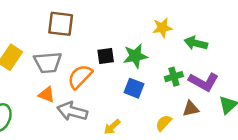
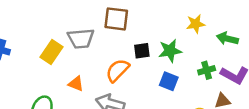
brown square: (61, 24) -> (116, 19), moved
gray trapezoid: (48, 62) -> (81, 39), moved
orange triangle: (46, 95) -> (76, 84), moved

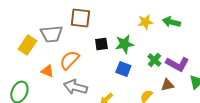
green arrow: (227, 39) -> (171, 22), moved
orange semicircle: (117, 70) -> (69, 60), moved
green cross: (207, 70) -> (154, 60), turned -32

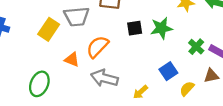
blue square: (123, 69) -> (168, 71), moved, turned 35

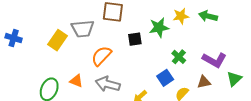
green star: (161, 28) -> (159, 28), moved
green cross: (196, 47) -> (179, 57), moved
orange triangle: (72, 59) -> (76, 81), moved

